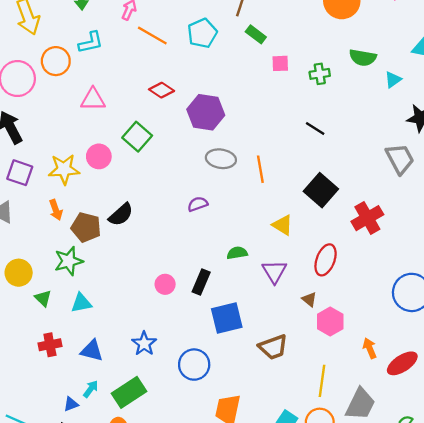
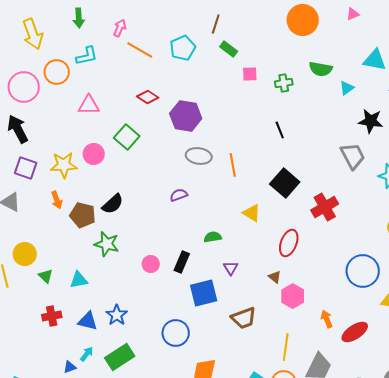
black line: (315, 129) -> (280, 130), turned 36
green star: (69, 261) -> (107, 244), moved, turned 30
purple triangle: (274, 272) -> (231, 268), moved, size x0.7
blue star: (144, 344) -> (117, 315), moved

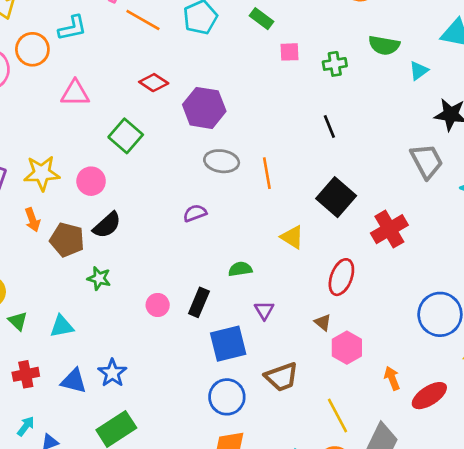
pink circle: (94, 154) -> (91, 181), moved
green star: (107, 244) -> (99, 278), size x0.7
blue circle: (176, 333) -> (227, 397), moved
yellow line: (286, 347) -> (337, 416), turned -36
cyan arrow: (87, 354) -> (26, 426), moved

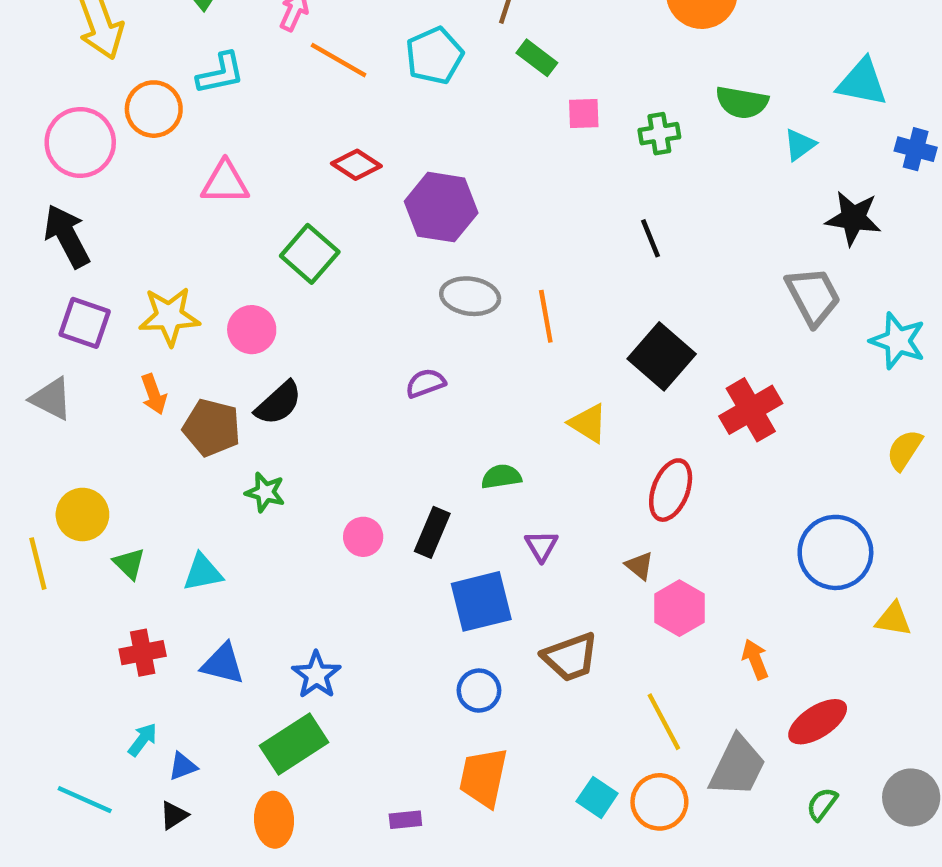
blue star: (112, 373) -> (316, 675), moved
red ellipse: (429, 396) -> (818, 722), moved
blue circle: (227, 397) -> (479, 691), size x0.7

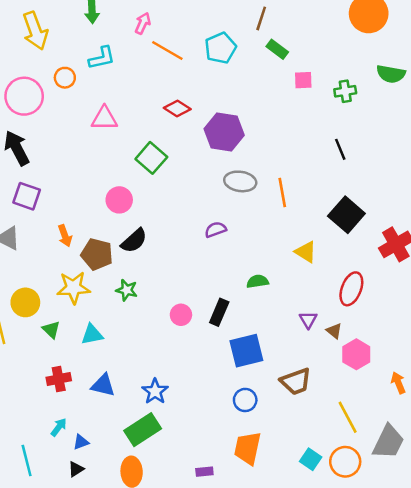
orange circle: (154, 109) -> (65, 78), size x0.7
yellow star: (169, 316) -> (74, 288), moved
purple triangle: (541, 546) -> (308, 320), moved
cyan line: (85, 800) -> (27, 461), turned 52

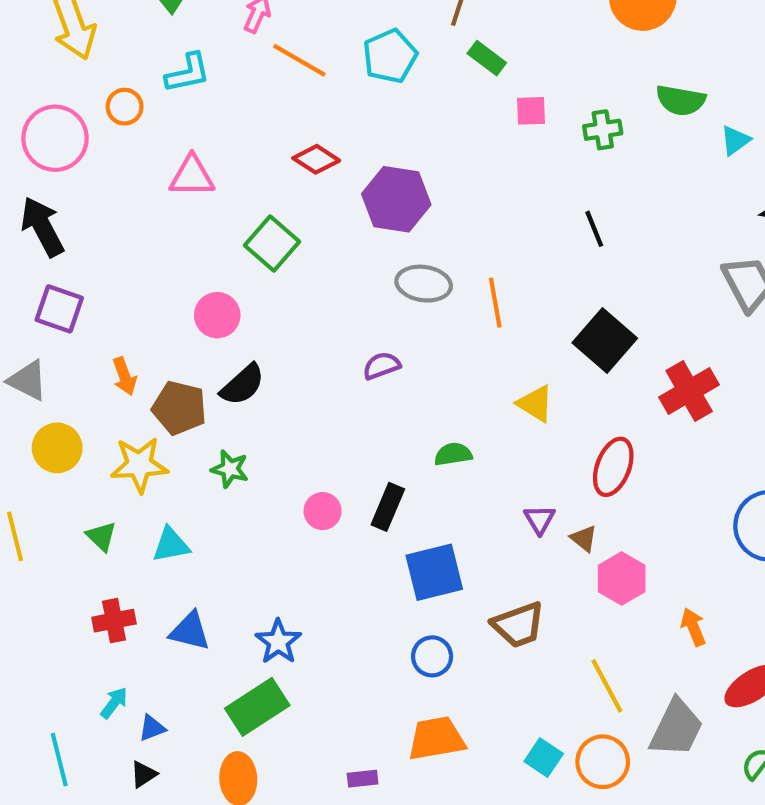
yellow circle: (25, 302) -> (57, 448), moved
orange trapezoid: (248, 448) -> (436, 739), turned 68

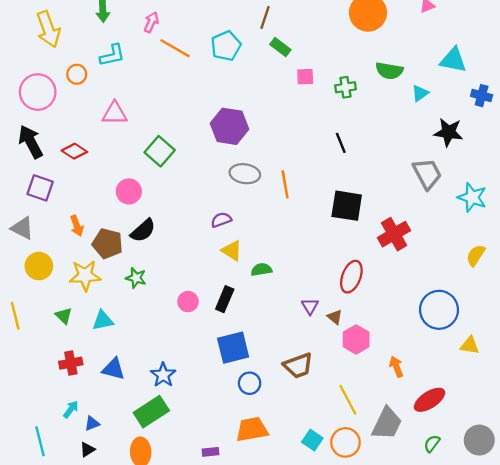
red diamond: (316, 159) -> (74, 151), moved
black square: (605, 340) -> (347, 206), turned -32
yellow triangle: (535, 404) -> (232, 251), moved
blue square: (434, 572) -> (233, 348), moved

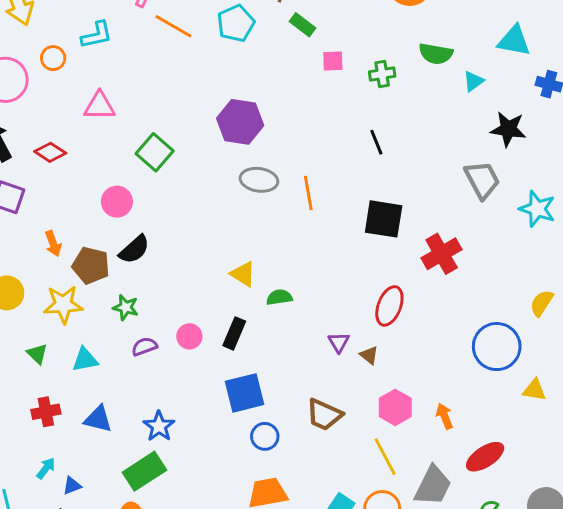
purple semicircle: (221, 220) -> (144, 347), moved
yellow semicircle: (476, 255) -> (542, 303), moved
pink hexagon: (356, 339) -> (395, 407), moved
brown trapezoid: (298, 365) -> (324, 415), turned 44

